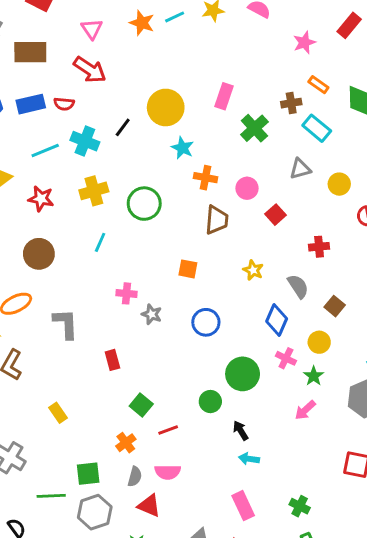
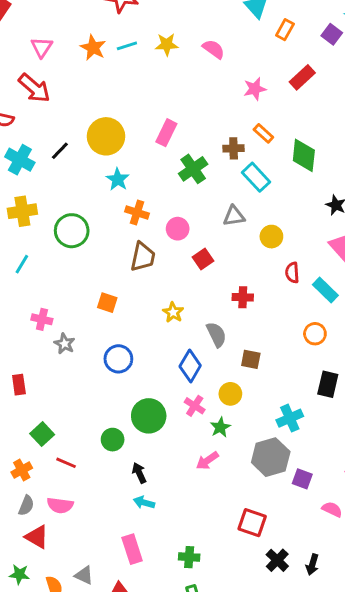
brown square: (335, 306) -> (251, 359), turned -36
red line: (168, 430) -> (66, 463), turned 36
green cross: (300, 506) -> (189, 557), turned -30

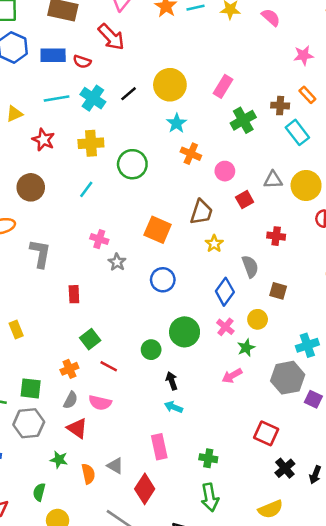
gray triangle: (234, 216) -> (273, 180), moved
yellow circle: (271, 237) -> (306, 185), size x1.5
brown trapezoid: (143, 257) -> (201, 212), moved
orange square: (107, 303) -> (158, 230), size x1.5

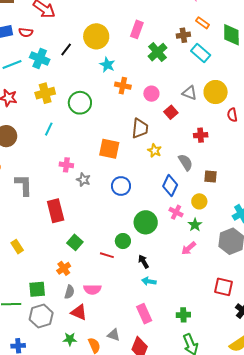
gray triangle: (273, 180) -> (190, 93), turned 35
red rectangle: (74, 294) -> (56, 211), size x1.6
red line: (109, 366) -> (107, 255), moved

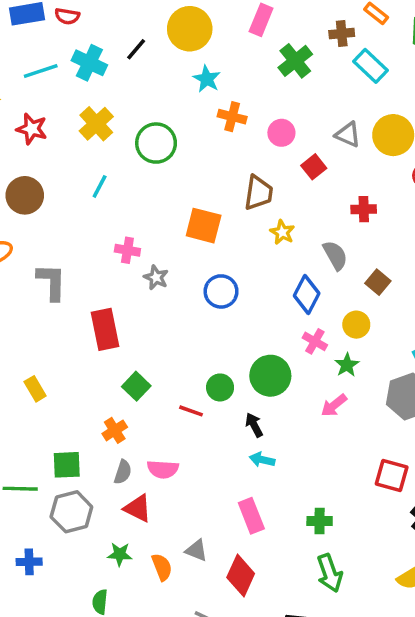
yellow cross: (45, 93) -> (96, 124), turned -30
brown square: (211, 177) -> (378, 282), turned 32
green circle: (146, 222) -> (270, 376), moved

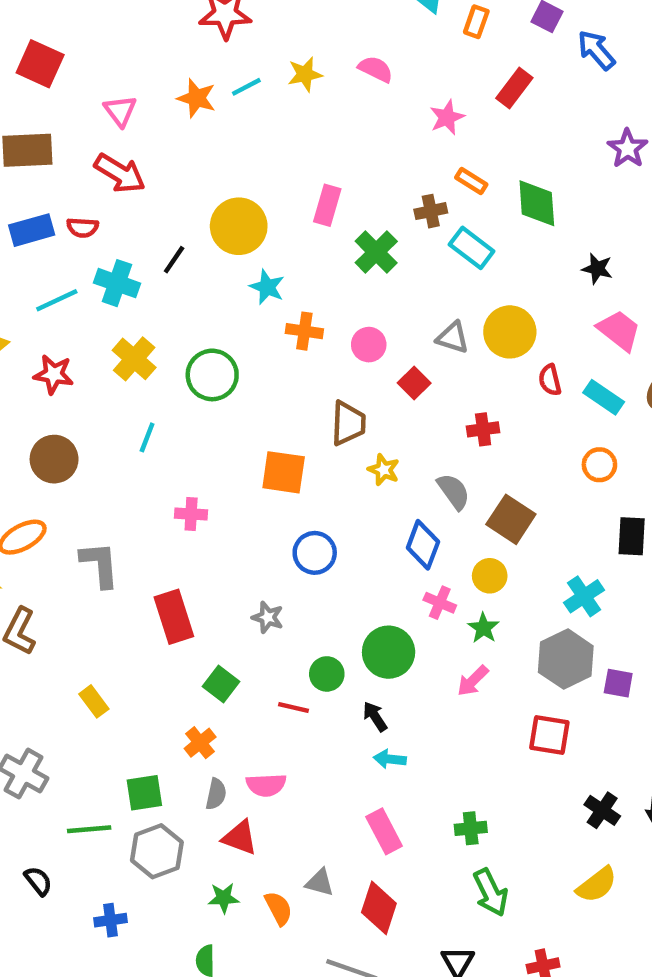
gray star: (156, 277) -> (268, 617), moved
brown square: (378, 282) -> (511, 519), size x1.5
red square: (392, 475) -> (549, 735), moved

